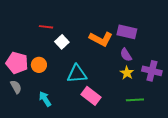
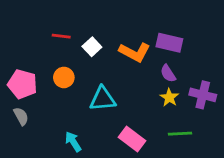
white square: (62, 42) -> (92, 47), moved
orange circle: (39, 65) -> (64, 77), moved
pink rectangle: (91, 96) -> (132, 139), moved
cyan arrow: (45, 99) -> (73, 142), moved

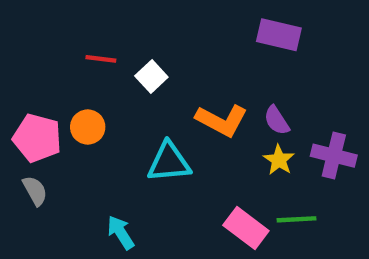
purple rectangle: (169, 43) -> (279, 35), moved
orange L-shape: (135, 52) -> (222, 120), moved
orange circle: (64, 77) -> (88, 127), moved
pink rectangle: (132, 139) -> (246, 228), moved

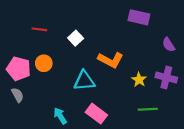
red line: (101, 59) -> (39, 29), moved
purple semicircle: (277, 120) -> (169, 45), moved
pink rectangle: (246, 228) -> (96, 114), moved

